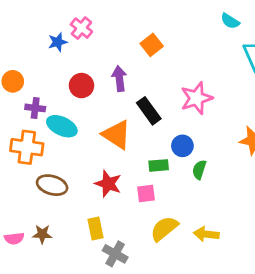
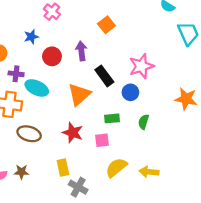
blue star: (58, 42) -> (31, 37), moved
orange triangle: (117, 135) -> (79, 95), turned 45
blue circle: (182, 146) -> (130, 92), moved

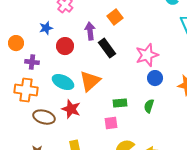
purple arrow: (81, 51) -> (90, 31), moved
black rectangle: (104, 76) -> (107, 48), moved
cyan ellipse: (37, 88) -> (63, 82), moved
blue circle: (130, 92) -> (155, 78), moved
red star: (73, 133) -> (71, 109), moved

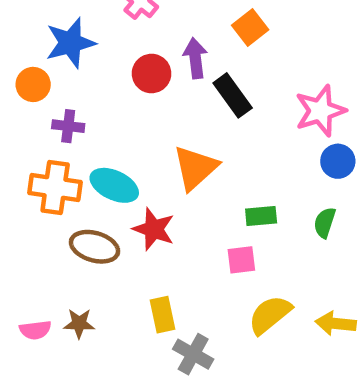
blue star: (46, 28) -> (70, 43), moved, size x1.6
red circle: (65, 46) -> (151, 74), moved
cyan ellipse: (63, 82) -> (114, 185), moved

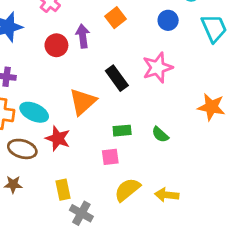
black rectangle: (233, 95) -> (117, 78), moved
blue circle: (338, 161) -> (168, 20), moved
green semicircle: (325, 223) -> (160, 135), turned -66
brown star: (79, 323) -> (13, 184), moved

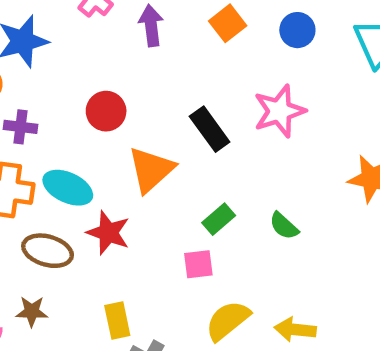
orange square: (116, 18) -> (228, 23), moved
purple arrow: (83, 36) -> (151, 26), moved
red circle: (56, 45) -> (106, 111), moved
green rectangle: (122, 131) -> (219, 219), turned -36

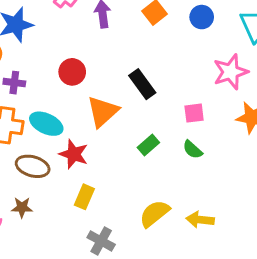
pink star: (279, 111) -> (231, 72), moved
pink square: (198, 264) -> (194, 113), moved
yellow rectangle: (117, 320) -> (84, 197), moved, turned 35

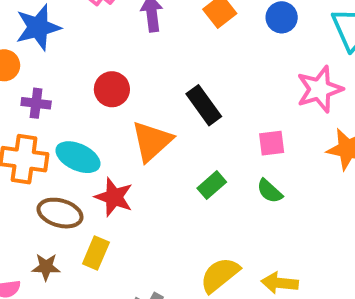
yellow rectangle: (84, 197) -> (96, 253), moved

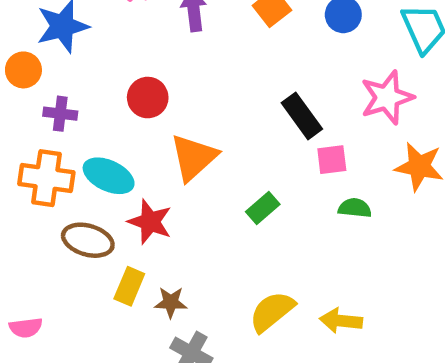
black rectangle: (204, 105) -> (302, 116), moved
green semicircle: (270, 191) -> (355, 208), moved, turned 144
brown star: (46, 267) -> (171, 302), moved

